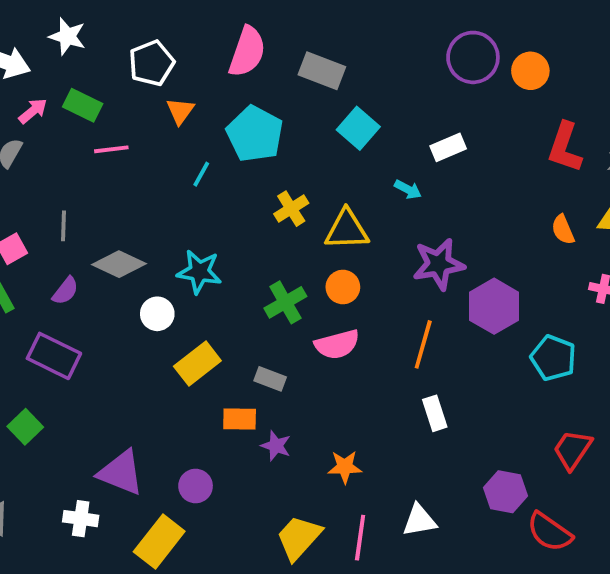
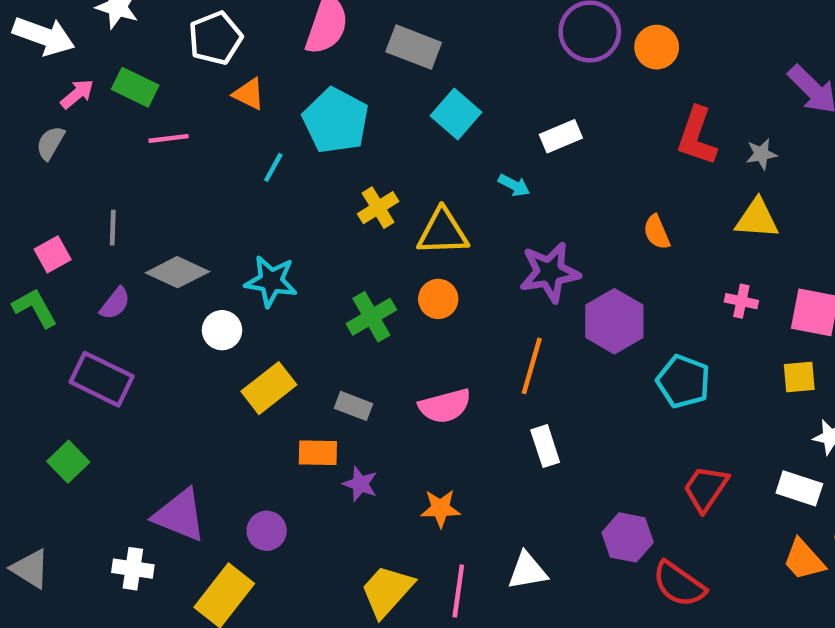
orange triangle: (180, 111) -> (249, 94), turned -40
orange semicircle: (563, 230) -> (657, 232), moved
pink semicircle: (337, 344) -> (445, 406), moved

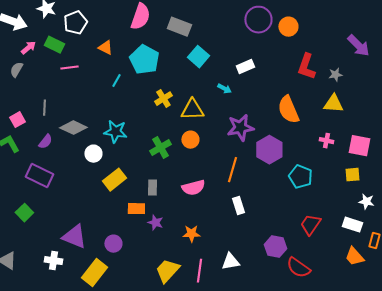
white pentagon: (215, 38) -> (75, 23), moved
orange semicircle: (657, 232) -> (288, 110), size x1.8
gray rectangle: (354, 406) -> (152, 188), turned 70

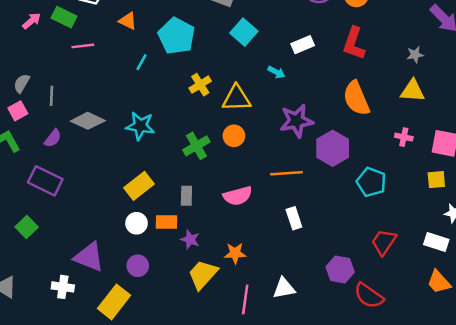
red L-shape: (306, 67) -> (354, 43), moved
gray semicircle: (16, 70) -> (22, 83), moved
white circle: (93, 154) -> (137, 223), moved
orange line: (232, 170) -> (286, 173), turned 70
yellow trapezoid: (167, 271) -> (203, 274), moved

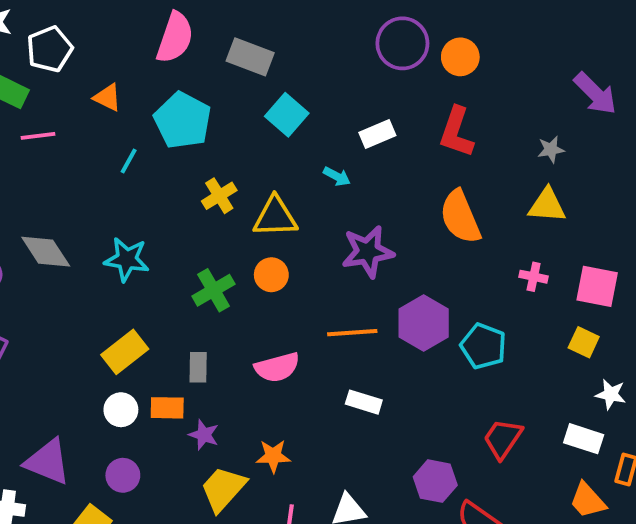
gray diamond: (88, 121) -> (46, 252), turned 32
purple hexagon: (333, 148) -> (424, 323), moved
yellow square: (436, 180) -> (584, 342), turned 30
white rectangle: (294, 218) -> (364, 402), turned -55

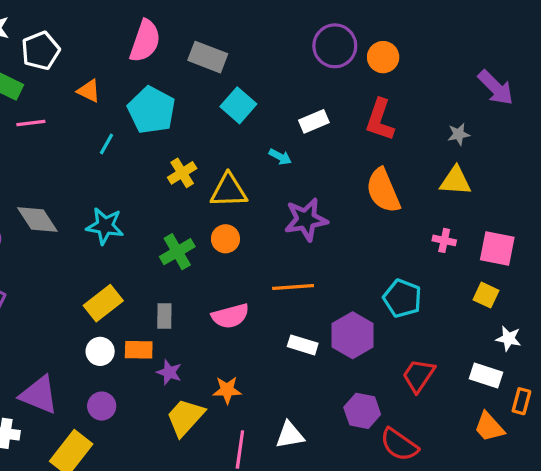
purple hexagon: (424, 323) -> (353, 335), moved

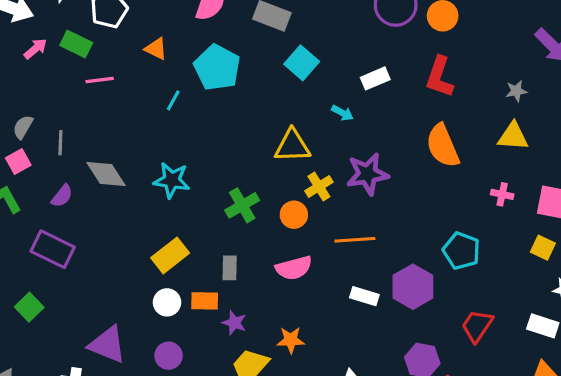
yellow cross: (182, 173) -> (319, 187), moved
orange circle: (225, 239) -> (294, 215), moved

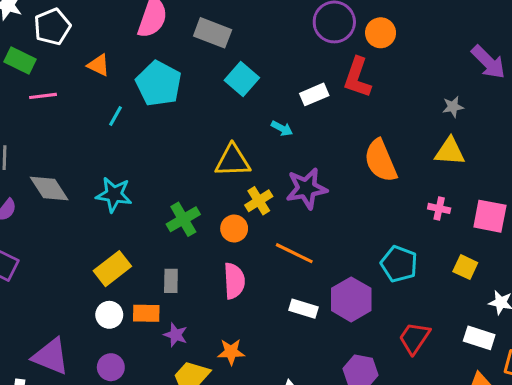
red L-shape: (439, 77) -> (357, 77), moved
orange line: (355, 240) -> (294, 253), turned 30
yellow square: (543, 248) -> (465, 267), moved
pink semicircle: (294, 268) -> (234, 281), turned -78

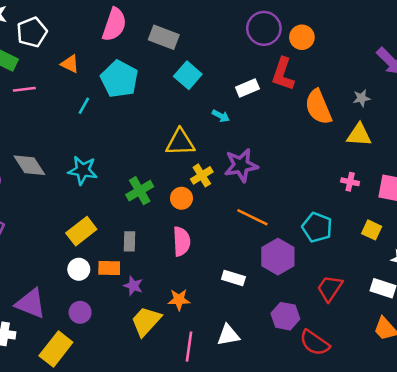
orange semicircle: (381, 161) -> (318, 107), moved
orange line: (294, 253) -> (252, 217), moved
white rectangle: (303, 309) -> (233, 278), moved

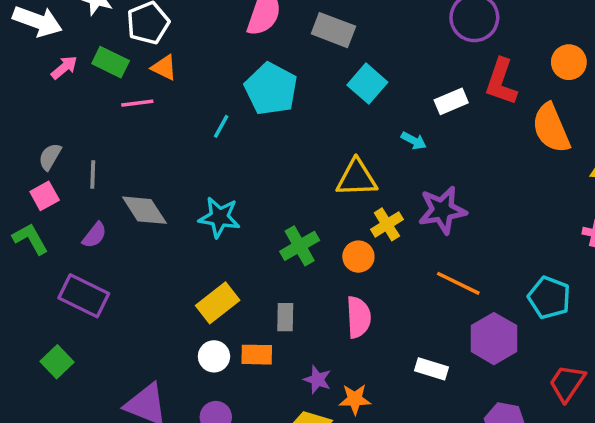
orange circle: (302, 37) -> (569, 62), moved
orange triangle: (70, 64) -> (164, 67), moved
purple star: (133, 286) -> (317, 380), moved

